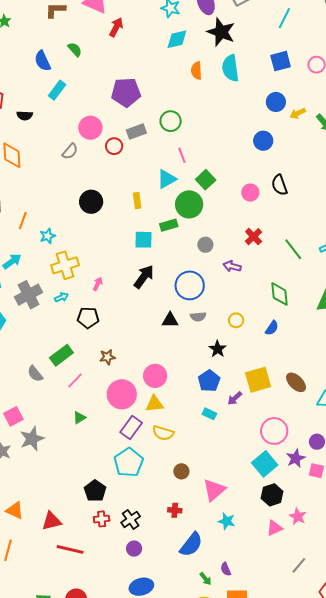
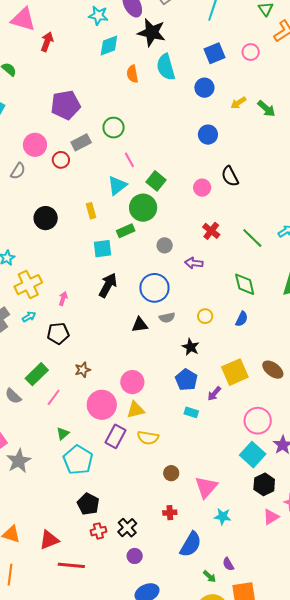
blue circle: (276, 102) -> (204, 88), moved
cyan pentagon: (129, 462) -> (78, 460), moved

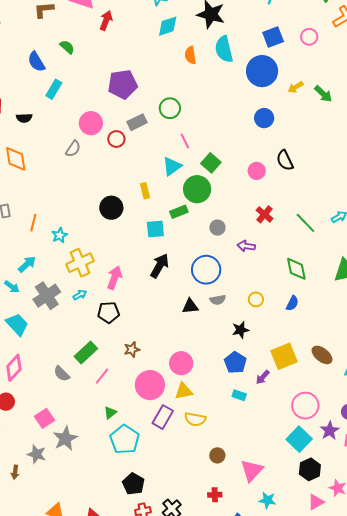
blue circle: (204, 88) -> (262, 71), size x1.6
black circle: (46, 218) -> (111, 208), moved
pink arrow: (63, 299) -> (114, 278), size x1.6
black star: (191, 347) -> (240, 330), turned 30

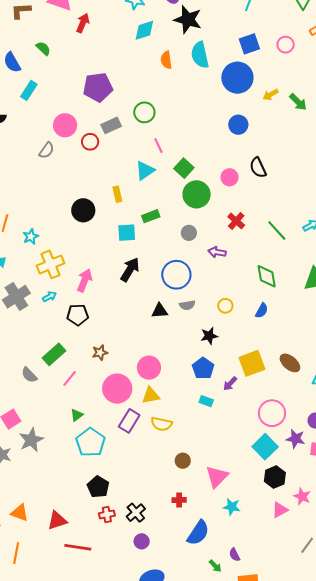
green circle: (197, 189) -> (197, 194), moved
purple star: (330, 431) -> (296, 439), turned -30

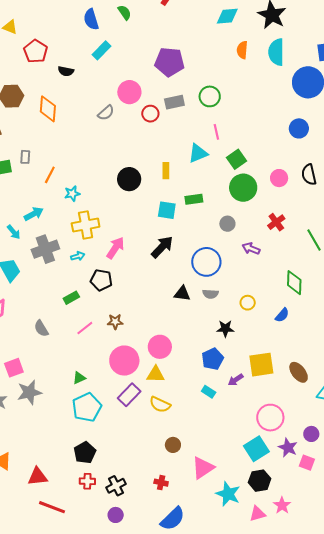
green rectangle: (54, 354) -> (71, 298), moved, size x0.7
pink line: (70, 378) -> (85, 328), moved
cyan star: (232, 507) -> (228, 494), moved, size x1.4

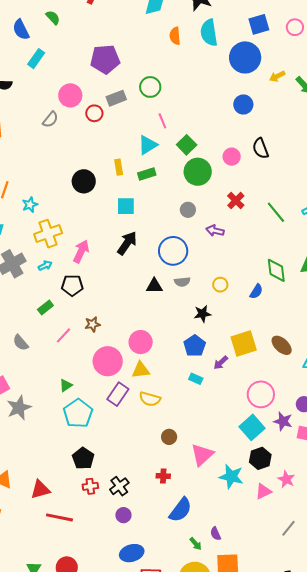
green rectangle: (194, 199) -> (147, 174), moved
green diamond: (294, 283) -> (276, 270), moved

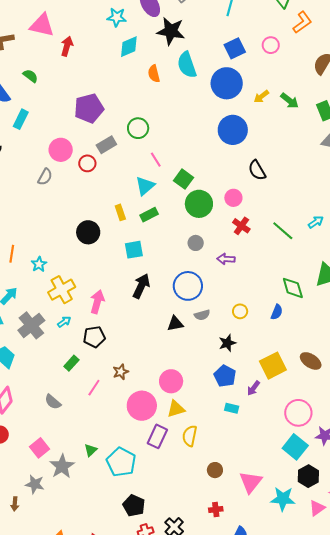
blue circle: (243, 104) -> (233, 130), size x1.5
pink circle: (232, 157) -> (233, 198), moved
green triangle: (66, 385) -> (91, 450), moved
yellow semicircle: (150, 399) -> (190, 436), turned 95

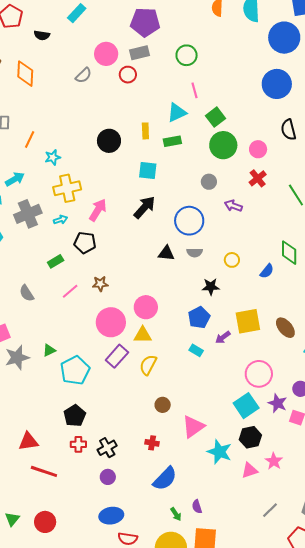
gray rectangle: (106, 145) -> (139, 53), moved

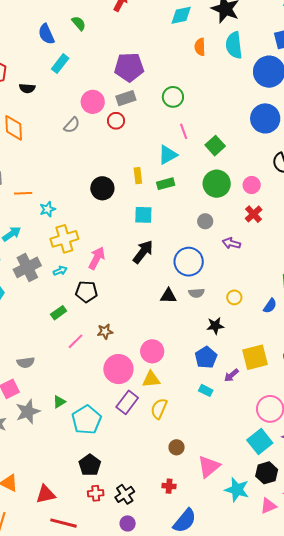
green square: (215, 117) -> (215, 146), moved
orange line: (30, 140) -> (23, 193), turned 66
gray semicircle: (27, 293) -> (26, 362), moved, turned -60

